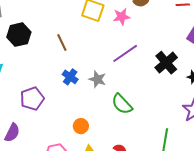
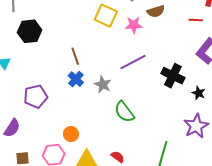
brown line: (62, 43) -> (75, 56), moved
black cross: (166, 63) -> (173, 76), turned -30
orange circle: (81, 126) -> (71, 134), moved

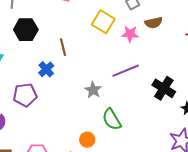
brown line: (75, 56) -> (63, 47), moved
blue cross: (76, 79) -> (46, 69), moved
orange circle: (71, 134) -> (87, 140), moved

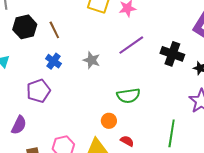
brown line: (63, 47) -> (54, 30), moved
gray star: (93, 90) -> (92, 60), moved
green semicircle: (112, 119) -> (128, 96), turned -55

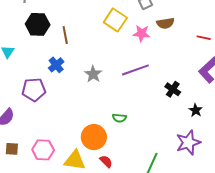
black cross: (172, 54) -> (173, 89), size x0.7
green semicircle: (128, 96) -> (119, 118), size x0.6
orange circle: (109, 121) -> (94, 137), size x1.6

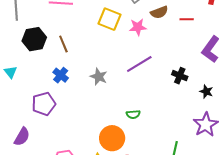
red line: (204, 38) -> (187, 19), moved

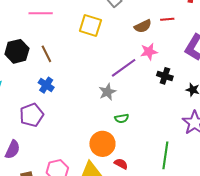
brown semicircle: (159, 12) -> (143, 26), moved
pink star: (138, 27) -> (149, 52), moved
gray star: (99, 77) -> (107, 92), moved, turned 30

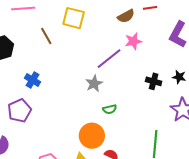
brown line: (46, 54) -> (46, 36), moved
black cross: (165, 76) -> (154, 81), moved

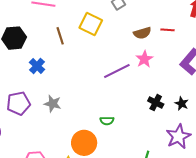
pink star: (133, 41) -> (144, 59), turned -30
blue cross: (33, 80) -> (37, 66), moved
gray star: (94, 84) -> (53, 104), moved, turned 30

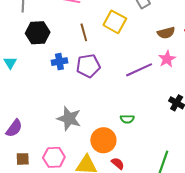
blue cross: (37, 66) -> (59, 62), turned 35
purple pentagon: (19, 103) -> (88, 66), moved
gray star: (53, 104) -> (69, 118), moved, size x1.4

